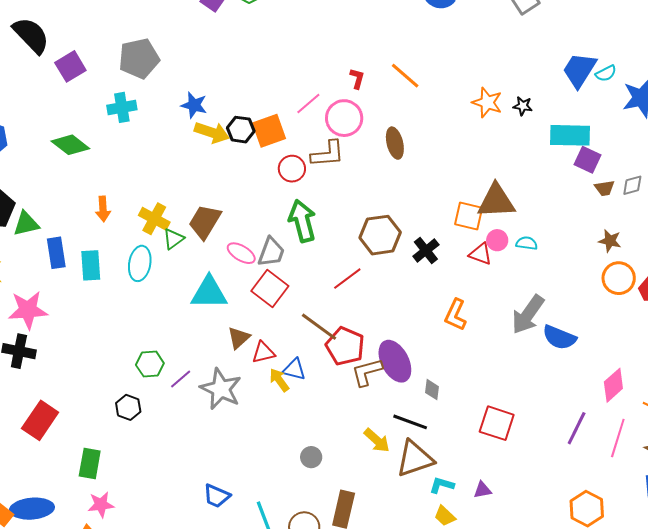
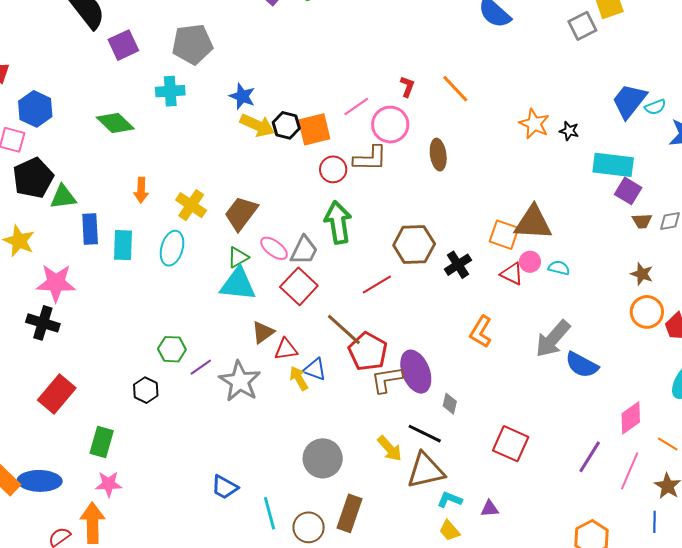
green triangle: (173, 239) -> (238, 257), moved
gray circle: (311, 457) -> (323, 458), size x1.8

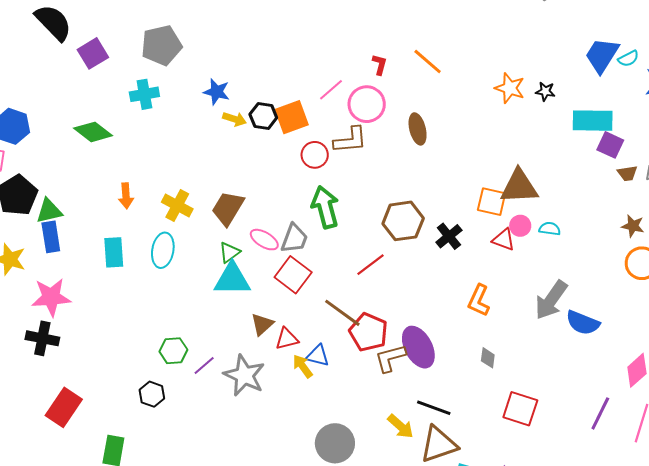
yellow arrow: (257, 125) -> (235, 119), size x0.7
blue rectangle: (90, 229) -> (51, 237), moved
gray diamond: (450, 404) -> (488, 358), moved

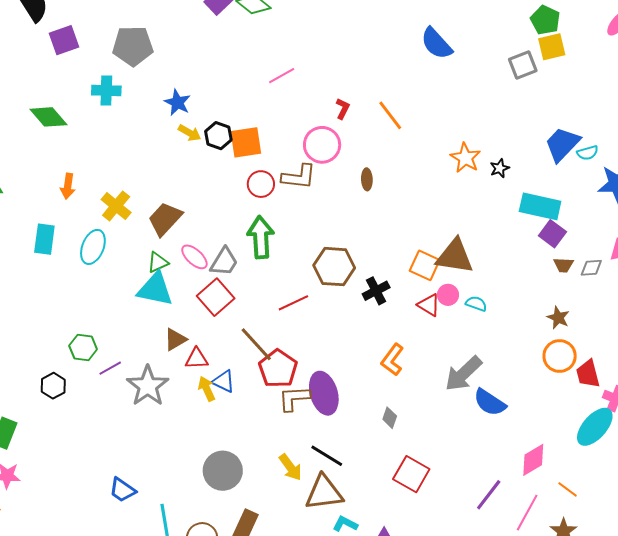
pink line: (331, 90) -> (282, 76), moved
black star: (545, 91) -> (500, 168), turned 30
brown ellipse: (418, 129) -> (367, 179), size x0.7

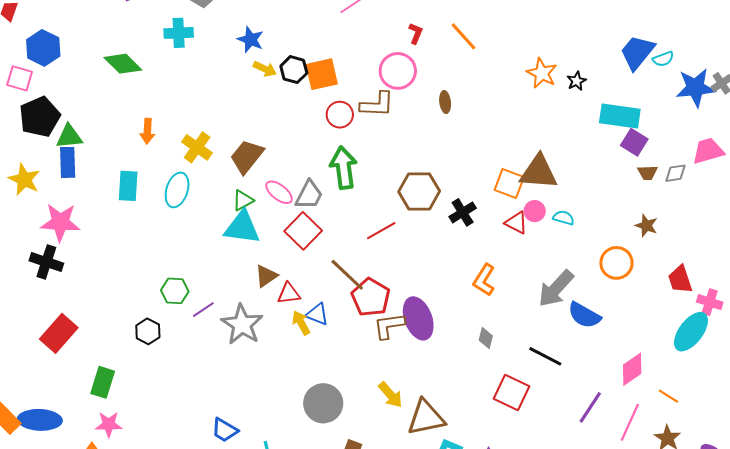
orange circle: (560, 356) -> (616, 263), moved
black line: (327, 456) -> (545, 356), moved

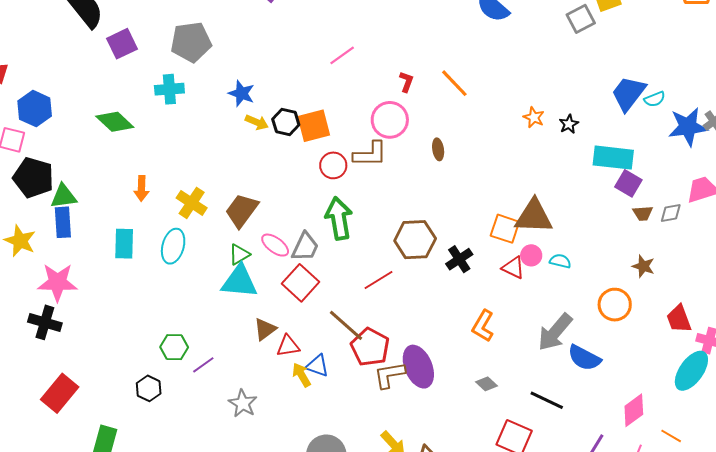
orange star: (542, 73) -> (534, 117), size x0.7
black pentagon: (40, 117) -> (33, 178), turned -30
gray star: (242, 324) -> (243, 403), moved, size x0.7
gray diamond: (486, 338) -> (487, 384), turned -60

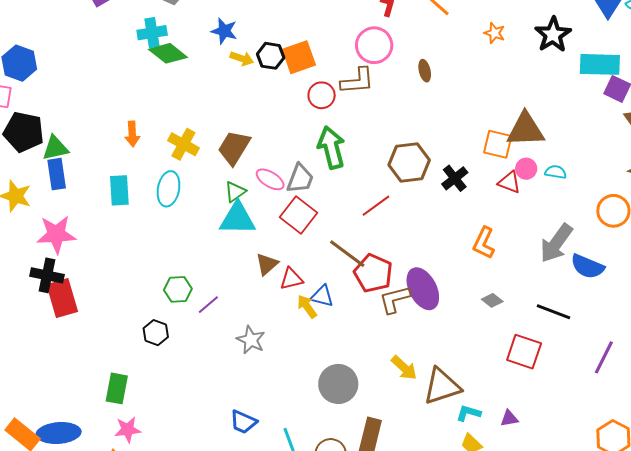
orange star: (534, 117) -> (495, 33), moved
green diamond: (115, 122) -> (168, 53), moved
black star: (569, 124) -> (553, 35), size x1.8
red rectangle: (60, 393) -> (62, 298), moved, turned -51

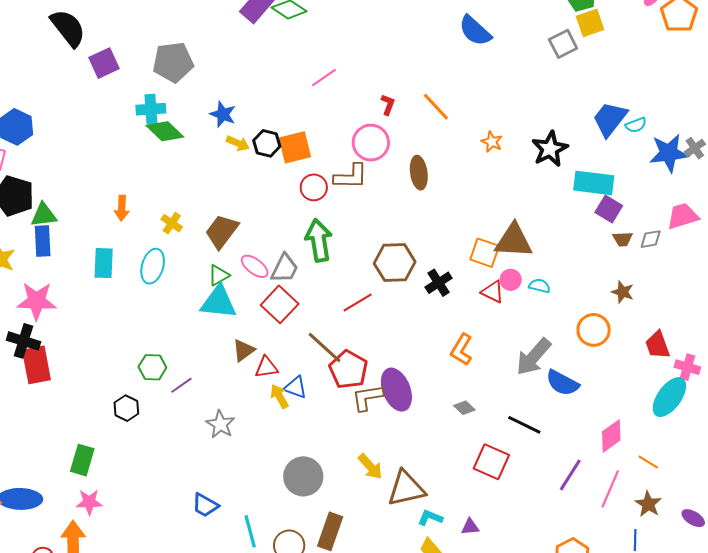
brown ellipse: (425, 71) -> (419, 173), size x1.5
yellow cross: (183, 144) -> (172, 223), size x0.7

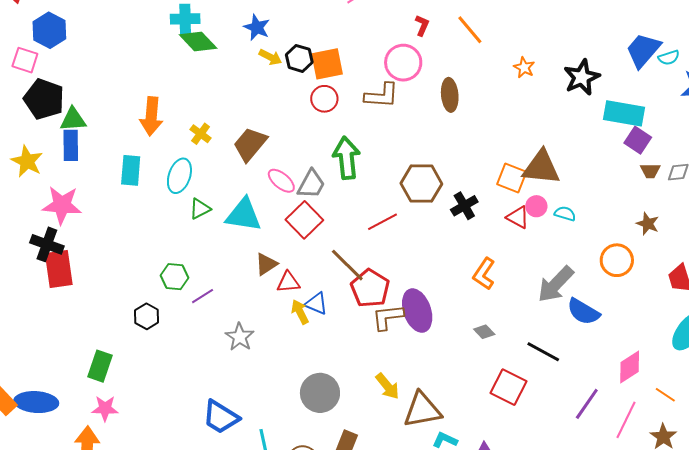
red circle: (314, 187) -> (324, 99), moved
orange arrow: (122, 208) -> (151, 116), size x1.5
green triangle: (219, 275) -> (200, 209), moved
blue trapezoid: (205, 505) -> (221, 417), size x1.4

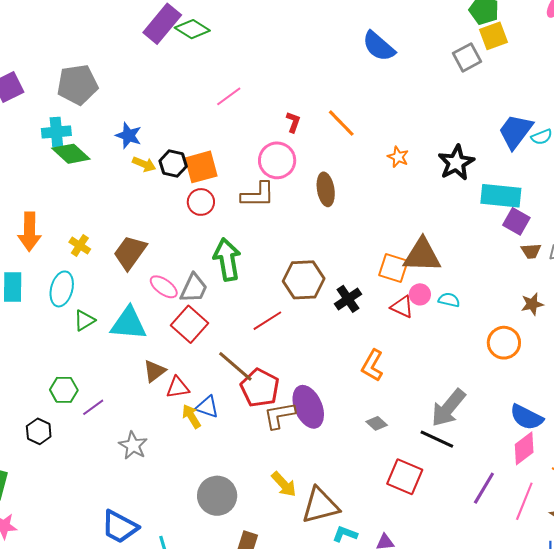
brown star: (648, 224) -> (532, 304), turned -30
gray arrow: (556, 284) -> (448, 408), moved
blue semicircle: (583, 312) -> (527, 417), moved

